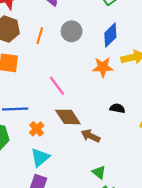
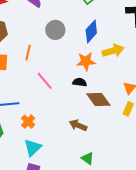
orange line: (40, 36) -> (28, 53), moved
black semicircle: (117, 108) -> (80, 82), moved
brown diamond: (68, 117) -> (98, 100), moved

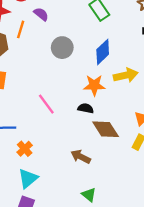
orange line: (28, 53) -> (21, 29), moved

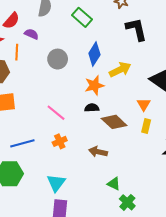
orange cross: (25, 149) -> (60, 141), moved, turned 32

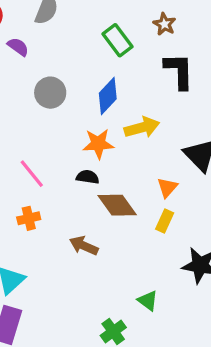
green rectangle: (82, 17) -> (117, 40), moved
green triangle: (114, 184) -> (148, 301), moved

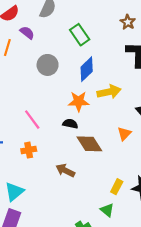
green rectangle: (117, 40) -> (80, 35), moved
yellow rectangle: (165, 221) -> (117, 187), moved

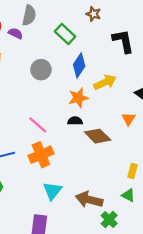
brown star: (128, 22) -> (94, 14), moved
purple semicircle: (27, 33) -> (15, 33), moved
orange cross: (29, 150) -> (41, 155), size x1.6
brown arrow: (65, 170) -> (89, 200), moved, size x1.4
cyan triangle: (14, 192) -> (52, 191), moved

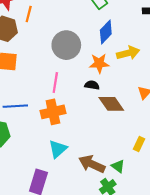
gray circle: (41, 70) -> (66, 45), moved, size x1.4
pink line: (38, 125) -> (55, 83), turned 48
green triangle: (128, 195) -> (118, 166), moved

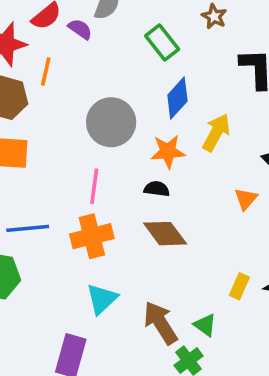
yellow arrow: (128, 53) -> (216, 132), turned -45
brown diamond: (111, 104) -> (165, 234), moved
brown arrow: (92, 164) -> (160, 323), turned 35

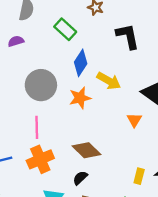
purple semicircle: (80, 29) -> (16, 41), moved, turned -42
yellow arrow: (216, 132) -> (109, 81), turned 100
black semicircle: (157, 189) -> (80, 178), moved, turned -42

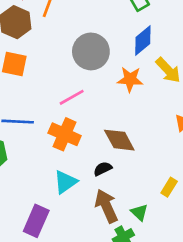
pink line: (37, 127) -> (72, 97), turned 45
orange cross: (40, 159) -> (65, 134), turned 30

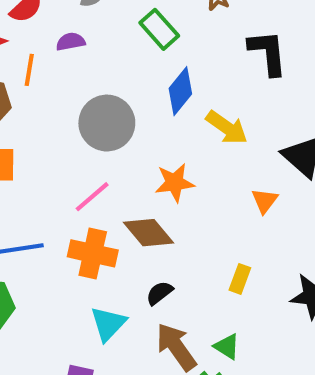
orange star: (130, 79) -> (175, 183), moved
brown diamond: (119, 140) -> (149, 233), moved
yellow rectangle: (169, 187) -> (240, 279), moved

